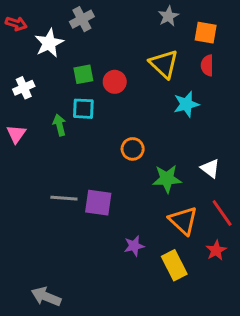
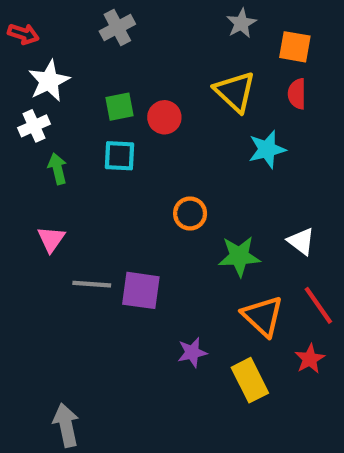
white star: (49, 43) -> (49, 81), moved
green arrow: (60, 125) -> (58, 169), moved
pink triangle: (16, 134) -> (51, 239), moved
gray arrow: (46, 297) -> (66, 425), turned 56

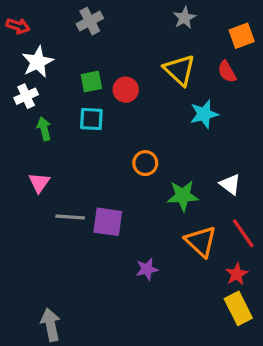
orange square: (295, 47) -> (242, 36), moved, turned -30
red semicircle: (297, 94) -> (227, 72), turned -30
yellow rectangle: (250, 380) -> (238, 308), moved

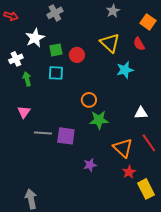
orange square: (242, 36) -> (148, 22), turned -35
white star: (38, 62) -> (35, 38), moved
white triangle: (230, 184) -> (141, 113), turned -40
green star: (183, 196) -> (99, 120), moved
red star: (237, 274) -> (129, 172), moved

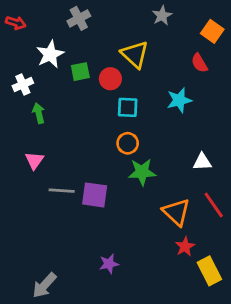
yellow triangle: (110, 43) -> (135, 54), moved
cyan square: (56, 73) -> (128, 107), moved
purple star: (90, 165) -> (109, 264), moved
gray arrow: (31, 199) -> (44, 285), turned -126

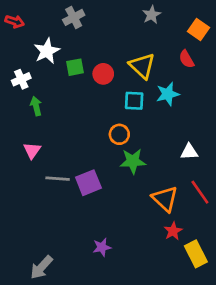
yellow triangle: (135, 54) -> (142, 66), moved
cyan square: (128, 107) -> (134, 101), moved
purple square: (95, 195) -> (88, 183), turned -30

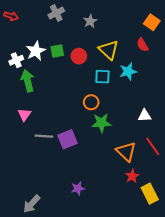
gray star: (152, 15) -> (90, 21), moved
white star: (47, 51) -> (36, 51), moved
green arrow: (36, 106) -> (28, 81), size x1.5

